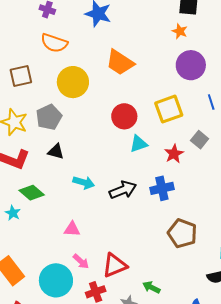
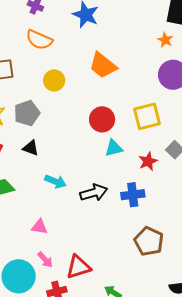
yellow circle: (73, 82) -> (54, 80), size x0.7

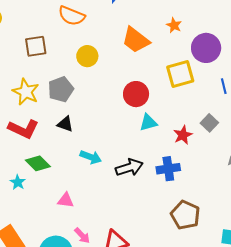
orange star: (165, 40) -> (174, 25), moved
yellow square: (147, 116) -> (180, 74), moved
pink triangle: (39, 227) -> (66, 200), moved

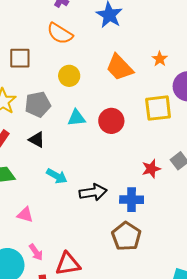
cyan triangle: (148, 123) -> (76, 118), moved
brown pentagon: (185, 215) -> (126, 236), moved

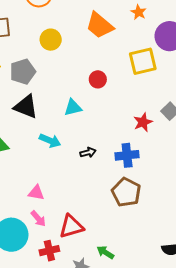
cyan triangle: (76, 118) -> (73, 107), moved
red circle: (111, 121) -> (98, 79), size x0.7
black triangle: (37, 140) -> (26, 107), size x1.5
black arrow: (93, 192) -> (88, 152), size x0.6
pink triangle: (25, 215) -> (36, 193), moved

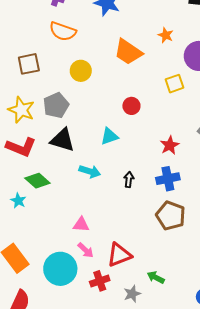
yellow square: (143, 61) -> (174, 84), size x0.7
red star: (143, 122) -> (170, 145), moved
black arrow: (88, 152) -> (129, 180), turned -63

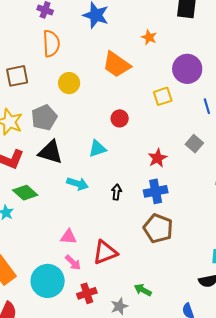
orange semicircle: (63, 31) -> (51, 44), turned -112
orange star: (166, 35) -> (149, 37), moved
red triangle: (119, 255) -> (105, 252), moved

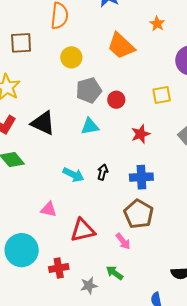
yellow square: (163, 96) -> (162, 95), moved
gray pentagon: (44, 118) -> (89, 90), moved
red star: (157, 158) -> (141, 134), moved
cyan arrow: (78, 184) -> (73, 175), moved
pink arrow: (73, 262) -> (123, 241), moved

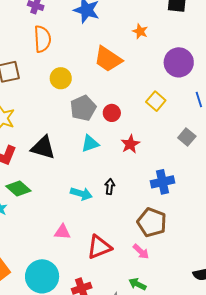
yellow square: (162, 95) -> (156, 101), turned -30
red star: (141, 134) -> (130, 144), moved
blue cross: (141, 177) -> (163, 182), moved

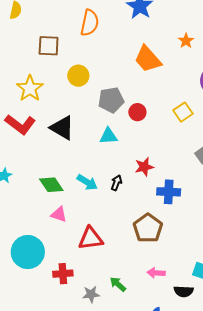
yellow circle: (61, 78) -> (78, 76), moved
red star: (130, 144) -> (144, 167), moved
green diamond: (18, 188) -> (51, 185), moved
pink arrow: (141, 252) -> (156, 273), moved, turned 126

